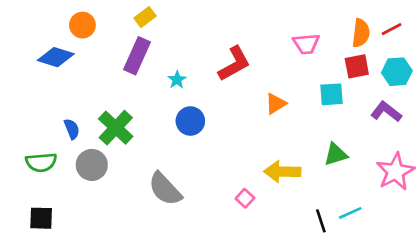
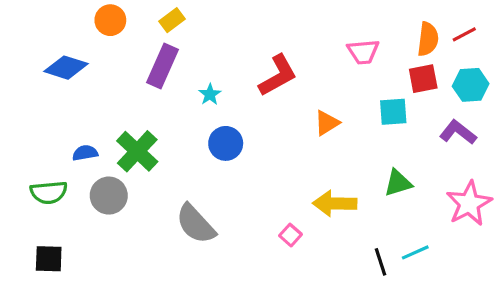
orange circle: (82, 25) -> (110, 20), moved
blue semicircle: (72, 129) -> (85, 153), turned -78

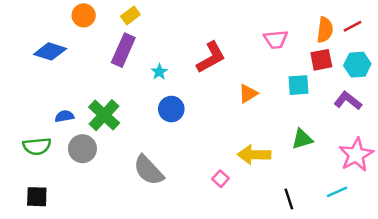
cyan line: (415, 252) -> (337, 192), moved

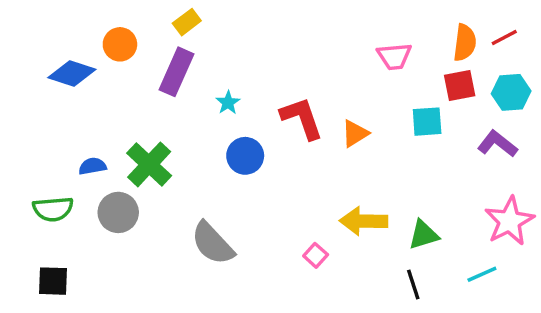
orange circle: (84, 15) -> (120, 44), moved
red L-shape: (211, 57) -> (302, 118), moved, turned -80
green triangle: (302, 139) -> (424, 235), moved

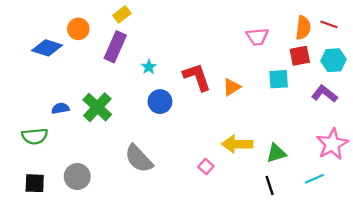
red line: (504, 37) -> (329, 24), turned 48
gray circle: (118, 212) -> (77, 177), moved

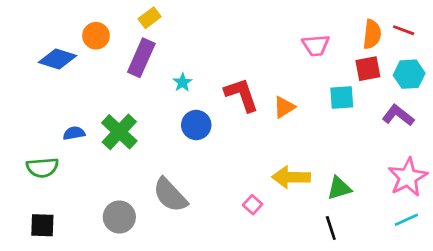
gray circle: (77, 177) -> (119, 217), moved
cyan line: (314, 179) -> (406, 220), moved

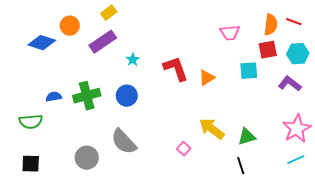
purple rectangle: (141, 58) -> (103, 42), turned 32
blue circle: (196, 125) -> (127, 96), moved
green cross: (119, 132) -> (87, 96), turned 32
yellow arrow: (291, 177) -> (212, 129), turned 36

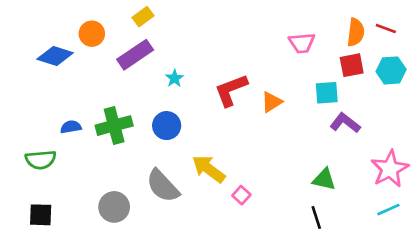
red L-shape: (176, 69) -> (231, 90), turned -92
purple L-shape: (290, 84) -> (345, 123), moved
yellow arrow: (212, 129) -> (209, 169), moved
green triangle: (247, 137) -> (324, 179), turned 30

